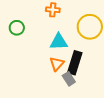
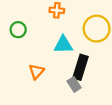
orange triangle: (57, 64) -> (36, 72), moved

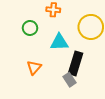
green circle: (18, 30) -> (30, 28), moved

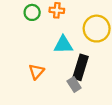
green circle: (30, 28) -> (32, 12), moved

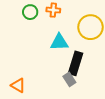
orange triangle: (36, 72) -> (18, 85), moved, turned -42

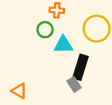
green circle: (30, 12) -> (45, 30), moved

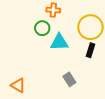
black rectangle: (80, 67) -> (90, 50), moved, size x0.6

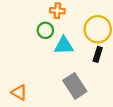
gray rectangle: (69, 79) -> (75, 86), size x1.6

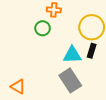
cyan triangle: (64, 46) -> (72, 55), moved

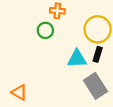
gray rectangle: (70, 80) -> (95, 86), moved

